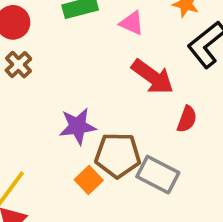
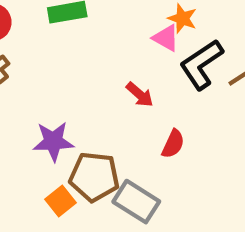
pink triangle: (132, 23) -> (166, 38), moved
red arrow: (153, 77) -> (140, 95), size x0.6

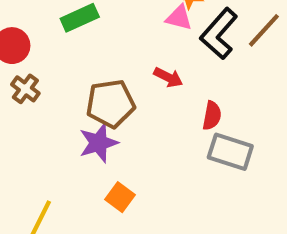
brown pentagon: (94, 177) -> (111, 104), moved
gray rectangle: (136, 202) -> (230, 152), moved

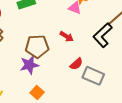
black L-shape: (219, 34) -> (103, 35), moved
red semicircle: (212, 116) -> (76, 64), moved, turned 32

